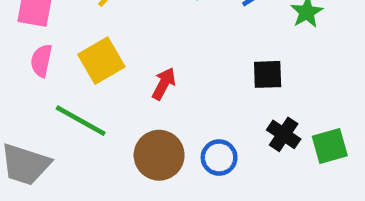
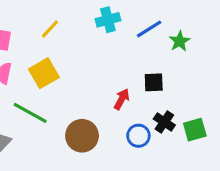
red arrow: (164, 84) -> (122, 99), moved
blue circle: (219, 158) -> (138, 136), moved

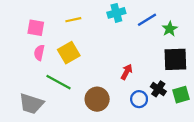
yellow line: (50, 29) -> (73, 20), turned 35
black square: (154, 82) -> (175, 59), moved, size x1.6

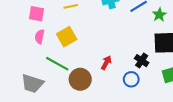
red arrow: (127, 72) -> (106, 63), moved
black cross: (158, 89) -> (142, 61), moved
brown circle: (97, 99) -> (80, 79), moved

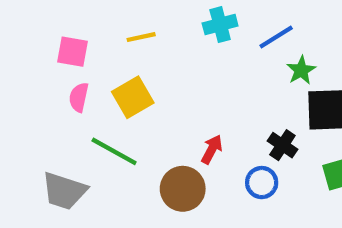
green star: (159, 15) -> (301, 70), moved
brown circle: (80, 79) -> (183, 189), moved

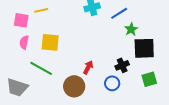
yellow line: (141, 37) -> (41, 10), moved
yellow square: (133, 97) -> (50, 42), turned 36
black cross: (282, 145) -> (122, 65), turned 32

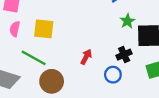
green star: (131, 29) -> (127, 21), moved
brown circle: (74, 86) -> (52, 81), moved

